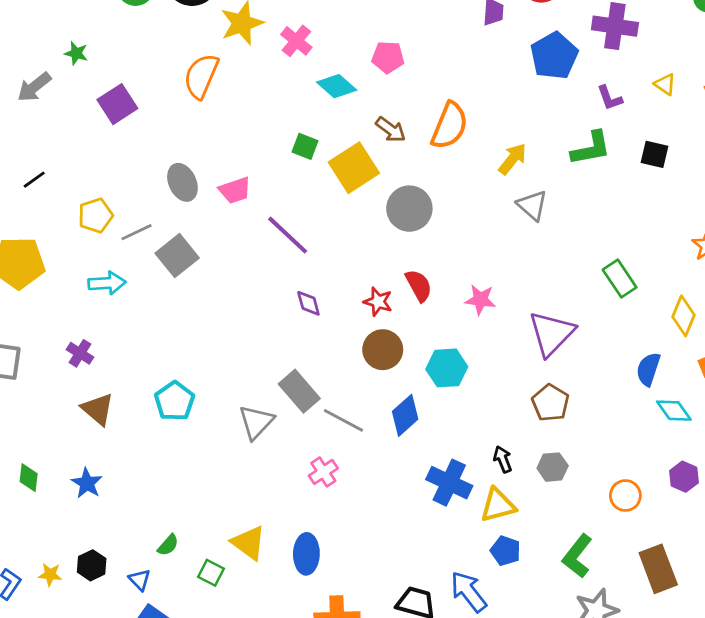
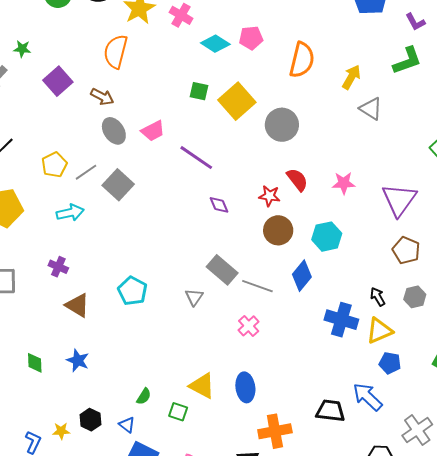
pink pentagon: (388, 57) -> (251, 38), moved
brown arrow: (391, 130) -> (102, 97), moved
gray triangle: (256, 422) -> (194, 297), size x0.7

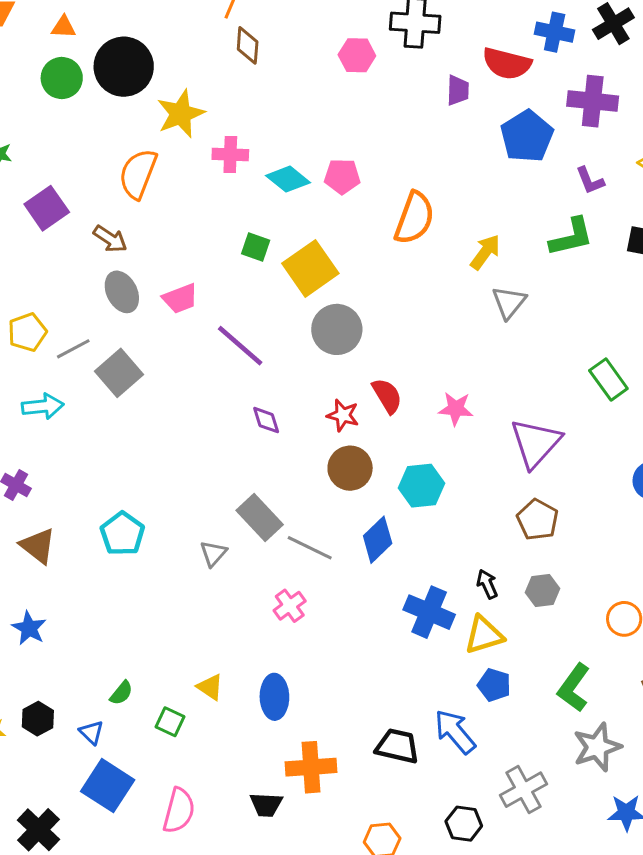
pink cross: (181, 15) -> (230, 154), moved, turned -35
gray triangle: (371, 109) -> (509, 302), turned 30
gray circle: (282, 125) -> (337, 329), moved
yellow triangle: (202, 386) -> (210, 687), size x0.7

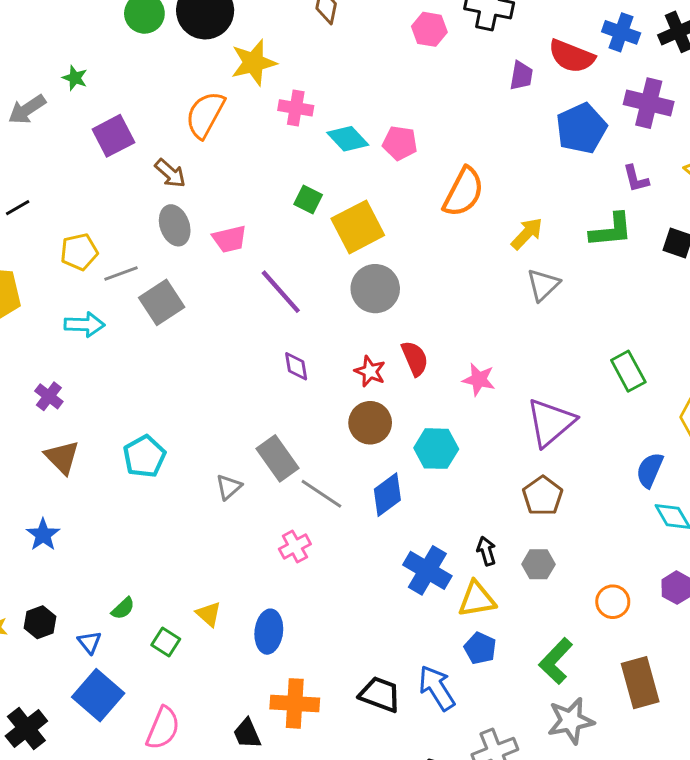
black trapezoid: (266, 805) -> (247, 734), turned 56

